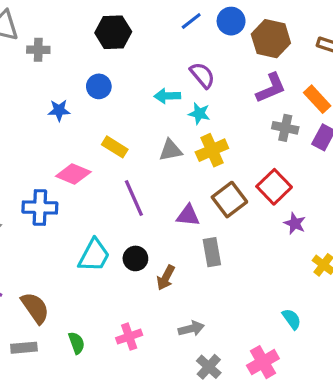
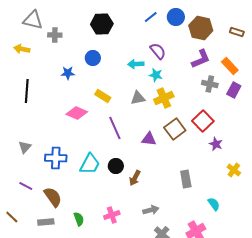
blue cross: (40, 207) -> (56, 158), moved
gray rectangle: (212, 252) -> (186, 179), moved

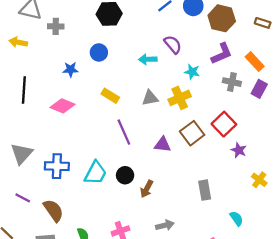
cyan star: (156, 75) -> (192, 72), moved
pink diamond: (77, 113) -> (63, 106), moved
gray triangle: (25, 147) -> (22, 154), size x1.5

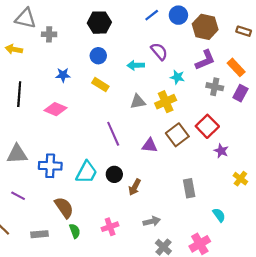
blue circle: (99, 52) -> (98, 56), moved
yellow rectangle: (110, 96) -> (100, 85), moved
gray triangle: (22, 154) -> (17, 154), turned 45
brown semicircle: (53, 210) -> (64, 207), moved

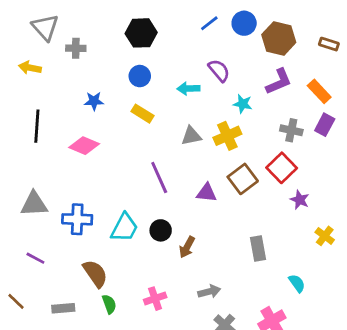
gray triangle: (26, 18) -> (45, 27), turned 35
gray cross: (215, 87) -> (291, 130), moved

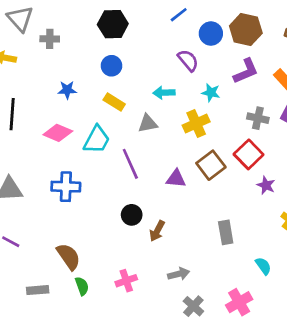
blue circle: (244, 23) -> (211, 34), moved
cyan arrow: (188, 89) -> (164, 93), moved
gray triangle: (191, 136) -> (148, 124), moved
blue cross: (77, 219) -> (66, 187), moved
cyan trapezoid: (124, 228) -> (97, 140), moved

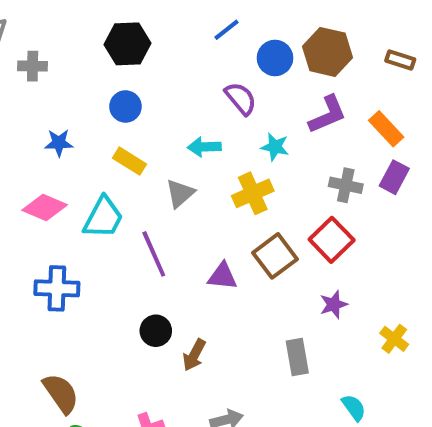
gray triangle: (148, 124) -> (180, 193), turned -30
purple star: (266, 185) -> (334, 304), moved, turned 30

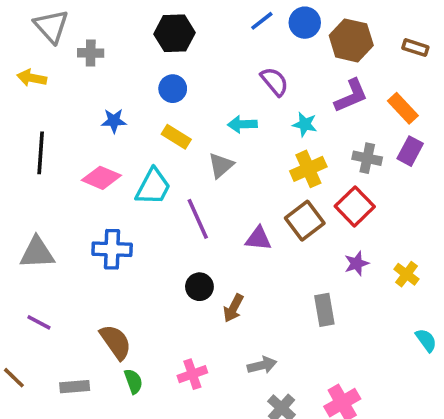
blue circle: (275, 58) -> (305, 23), moved
yellow cross: (253, 193) -> (308, 169), moved
yellow cross: (394, 339) -> (406, 274), moved
cyan semicircle: (354, 408) -> (426, 340), moved

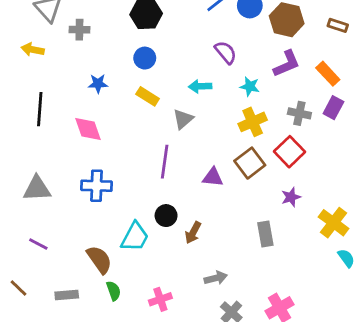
pink diamond: (101, 178) -> (88, 129), turned 48
cyan trapezoid: (153, 187) -> (135, 237), moved
purple line: (198, 219) -> (165, 162), turned 32
yellow cross: (406, 274) -> (333, 223), moved, size x1.5
pink cross: (192, 374) -> (160, 299), moved

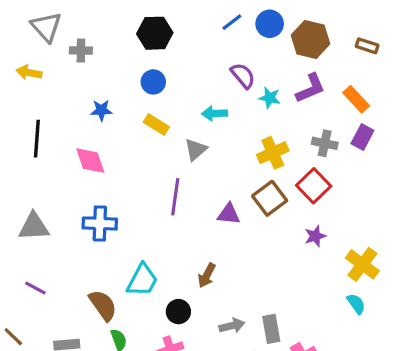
cyan star: (250, 86) -> (270, 98), moved
black circle: (166, 216) -> (178, 312), moved
gray rectangle: (265, 234) -> (271, 329), moved
cyan semicircle: (346, 258) -> (356, 304), moved

